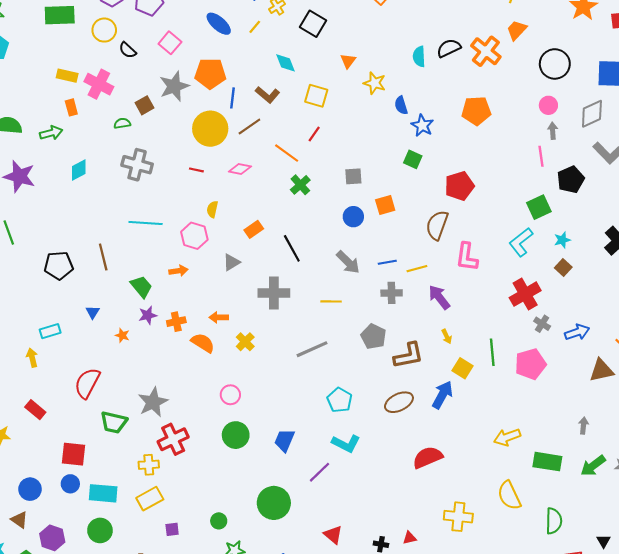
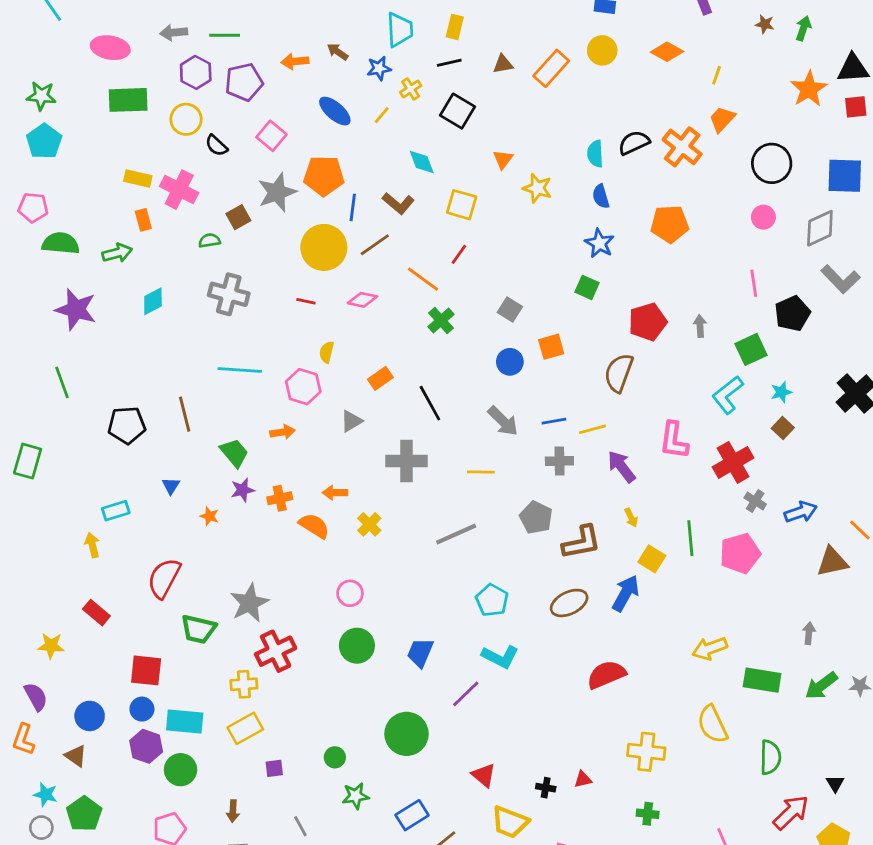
blue semicircle: (401, 105) -> (601, 196), moved
gray arrow: (553, 131) -> (700, 326), moved
gray square: (353, 176) -> (510, 309), turned 36
pink L-shape: (467, 257) -> (674, 440), moved
purple hexagon: (52, 538) -> (146, 746), moved

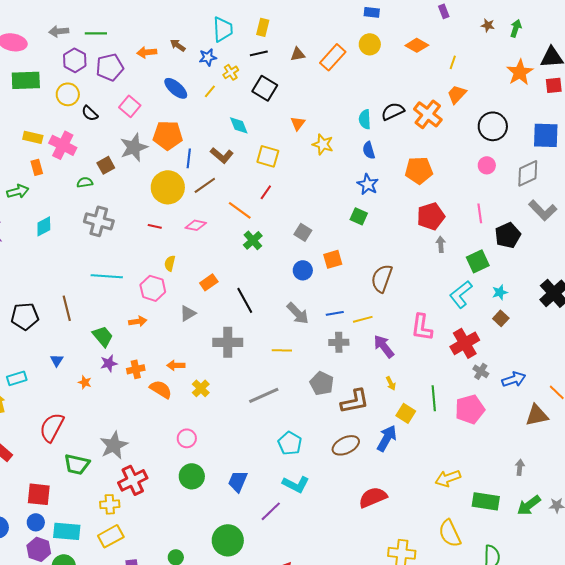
red pentagon: (648, 322) -> (431, 216), moved

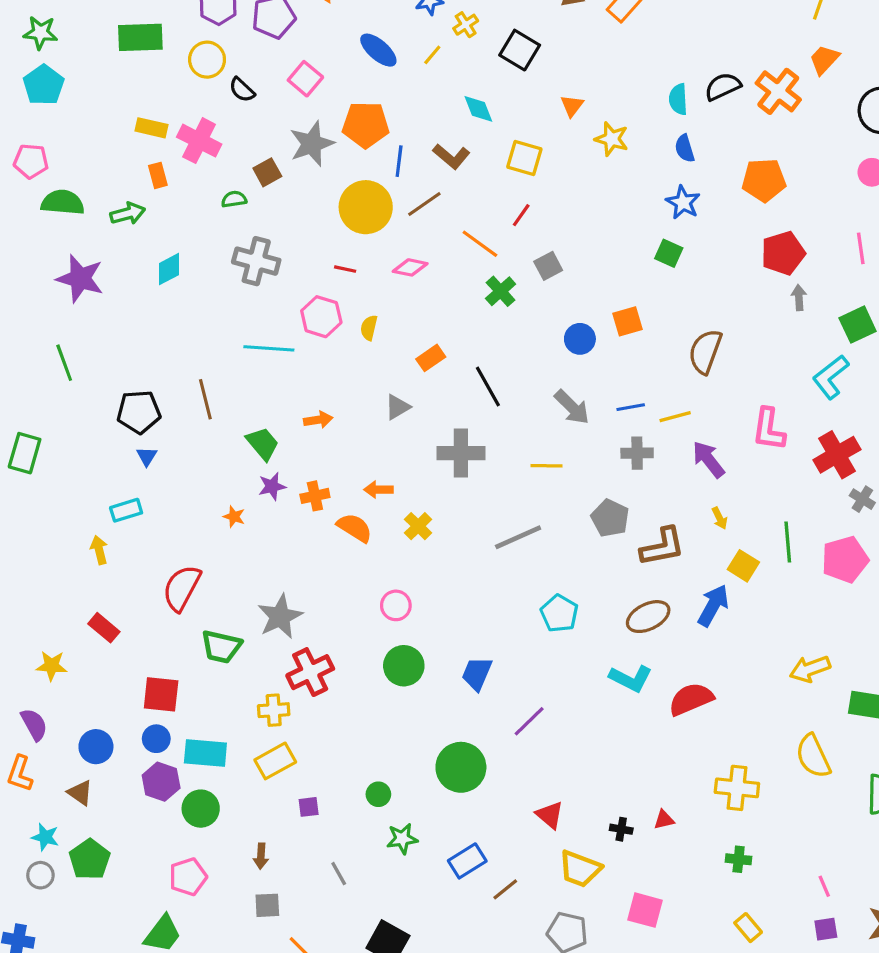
gray square: (303, 232) -> (548, 266), moved, turned 30
pink hexagon: (153, 288) -> (321, 317), moved
blue triangle: (57, 360) -> (147, 456), moved
cyan L-shape: (296, 484) -> (631, 678), moved

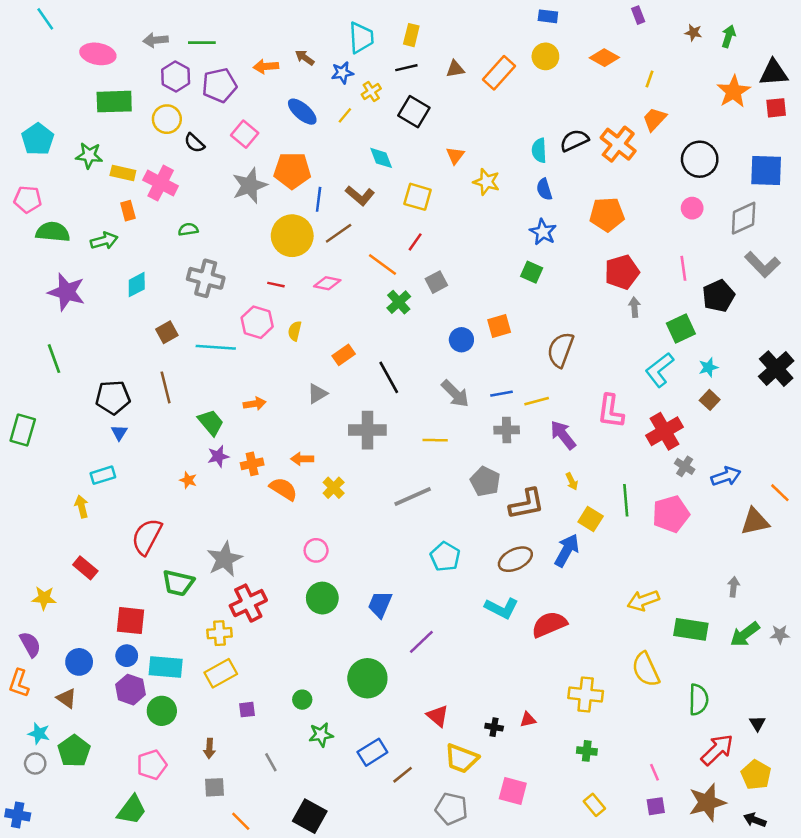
green star: (40, 33) -> (89, 155), moved
brown square: (267, 172) -> (167, 332), moved

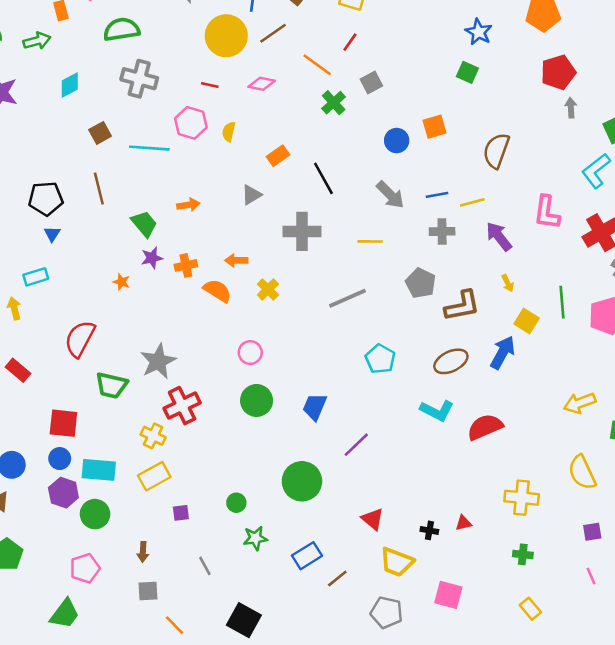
green semicircle: (188, 229) -> (122, 29), size x1.8
yellow cross: (219, 633) -> (153, 436), turned 30
purple square: (656, 806) -> (592, 532), moved

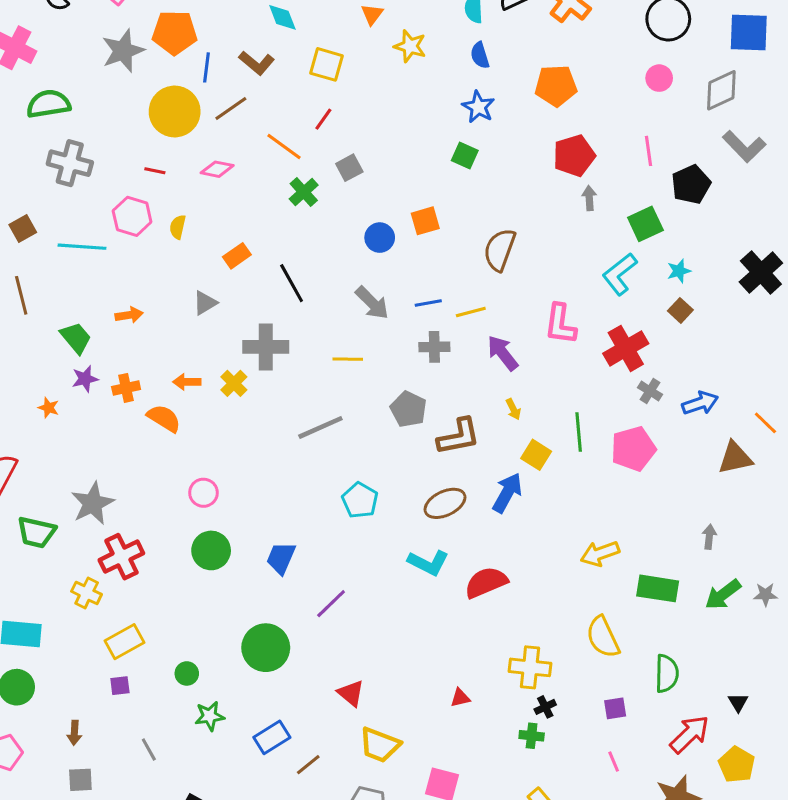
yellow cross: (268, 289) -> (234, 383), moved
yellow rectangle: (154, 476) -> (124, 642), moved
black cross: (429, 530) -> (545, 707), moved, turned -36

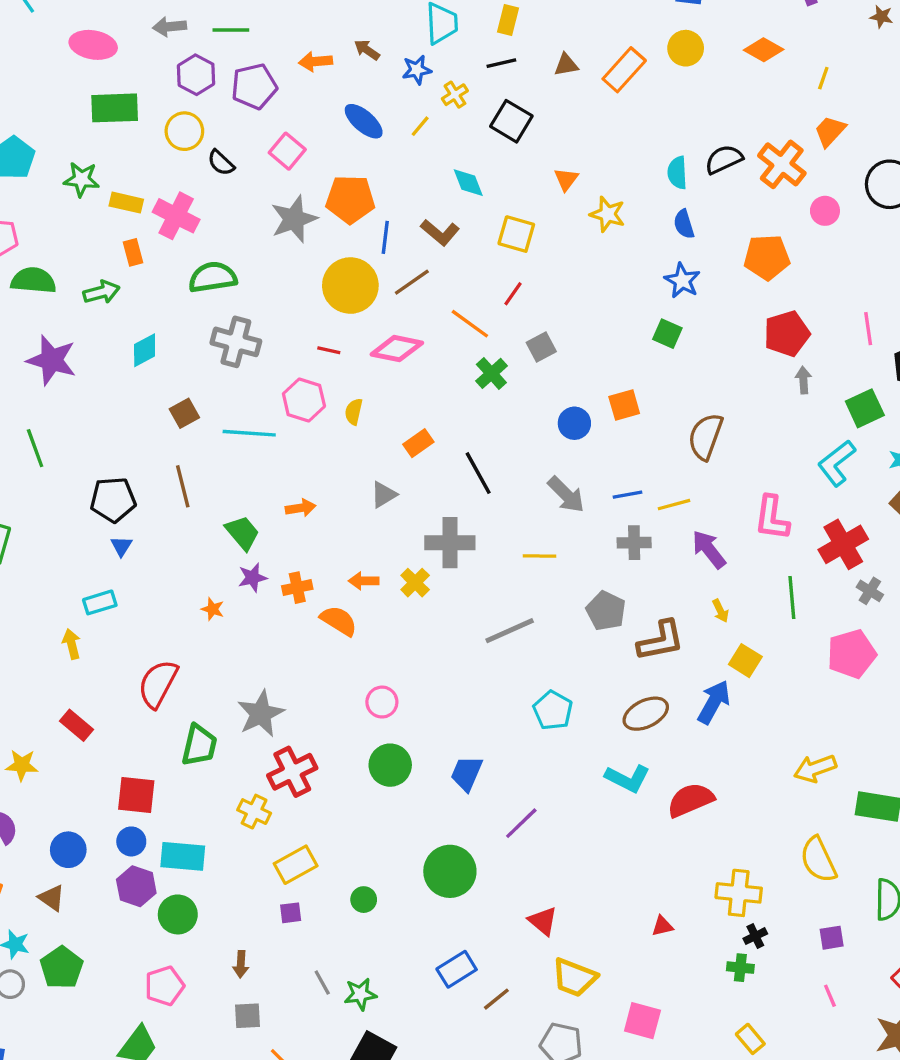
pink circle: (659, 78) -> (825, 211), moved
pink diamond: (217, 169) -> (397, 349), size x1.4
green line: (579, 432) -> (792, 597), moved
green trapezoid: (36, 532) -> (199, 745), turned -90
green star: (210, 716) -> (360, 994), moved

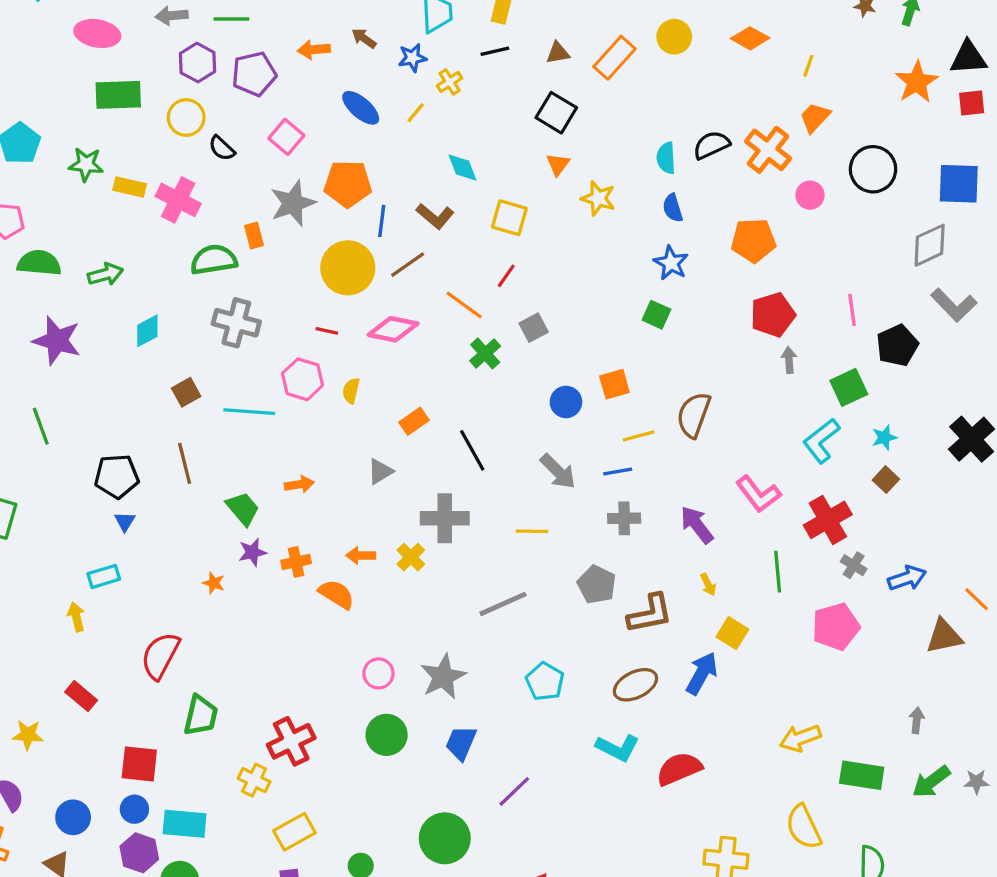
black square: (511, 121) -> (556, 113), moved
orange rectangle: (133, 252) -> (254, 235), moved
yellow line: (674, 505) -> (639, 436), moved
pink L-shape: (772, 518) -> (758, 494), turned -45
gray star: (261, 714) -> (443, 677), moved

